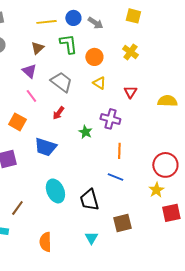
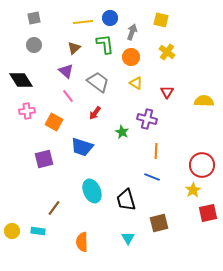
yellow square: (133, 16) -> (161, 20), moved
gray arrow: (95, 23) -> (132, 32), moved, turned -105

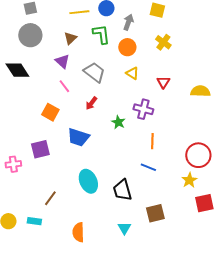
gray circle: (34, 45) -> (30, 35), size x1.5
pink cross: (27, 111) -> (13, 164), moved

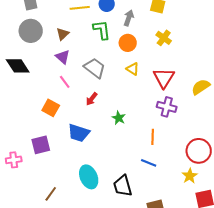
brown triangle: (70, 38) -> (63, 34), moved
red triangle: (163, 82) -> (164, 78), size x1.6
yellow semicircle: (200, 91) -> (201, 87), turned -36
purple cross: (143, 109) -> (167, 107), moved

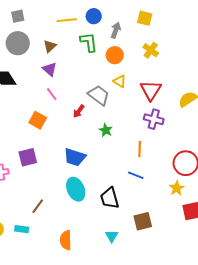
gray trapezoid: (95, 68) -> (99, 95), moved
blue trapezoid: (79, 133) -> (75, 157), moved

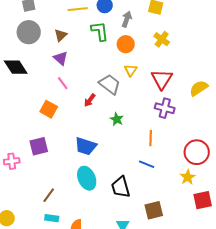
yellow triangle: (120, 81) -> (131, 70), turned 32
cyan rectangle: (22, 229) -> (52, 218), moved

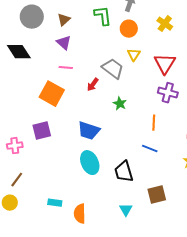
pink line: (63, 83) -> (66, 68), turned -48
orange square: (49, 109) -> (52, 94), size x1.4
brown line: (49, 195) -> (17, 180), moved

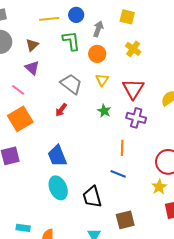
pink line: (66, 68) -> (18, 90), moved, turned 32
gray trapezoid: (113, 69) -> (71, 84), moved
orange square: (52, 94) -> (20, 119), turned 30
green star: (120, 104) -> (104, 111), moved
blue trapezoid: (89, 131) -> (57, 156), turned 50

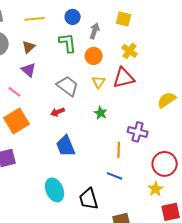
yellow line: (49, 19) -> (35, 19), moved
red triangle: (133, 89) -> (124, 78), moved, turned 45
red arrow: (61, 110) -> (58, 112), turned 32
purple cross: (136, 118) -> (138, 132), moved
blue trapezoid: (57, 156) -> (66, 146), moved

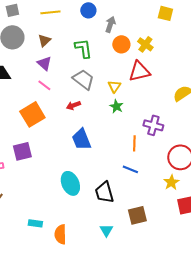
yellow square: (124, 19) -> (165, 13), moved
green L-shape: (68, 43) -> (83, 48), moved
orange circle: (94, 56) -> (121, 44), moved
yellow triangle: (99, 82) -> (114, 86), moved
pink line: (15, 92) -> (44, 85), moved

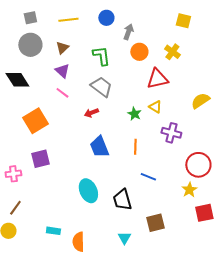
yellow cross: (145, 44) -> (172, 52), moved
yellow triangle: (114, 86) -> (155, 107), moved, turned -32
orange square: (32, 114) -> (35, 121), moved
orange line: (134, 143) -> (135, 147), moved

